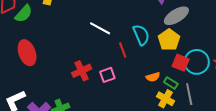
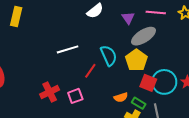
white line: (100, 28) -> (68, 49), turned -45
red line: (123, 50) -> (90, 71), turned 56

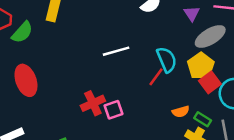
red line: (90, 71) -> (156, 77), moved
red square: (148, 83) -> (210, 82), moved, turned 30
pink square: (75, 96) -> (113, 110), moved

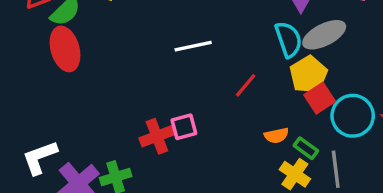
cyan semicircle: (167, 60) -> (288, 39), moved
red ellipse: (26, 80) -> (65, 49), moved
red cross: (93, 103) -> (157, 136), moved

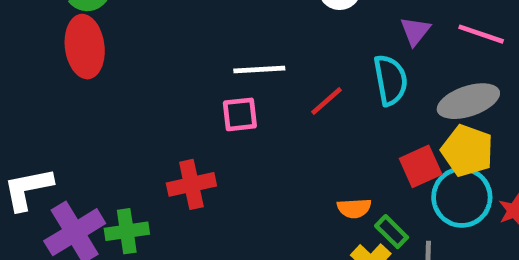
gray ellipse: (324, 35) -> (468, 101), moved
yellow pentagon: (308, 75) -> (467, 151), moved, turned -30
red line: (246, 85) -> (327, 101), moved
pink square: (184, 127) -> (240, 114), moved

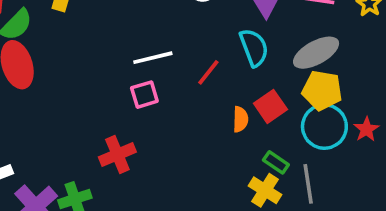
red square: (421, 166) -> (270, 106), moved
orange semicircle: (354, 208) -> (240, 119), moved, turned -75

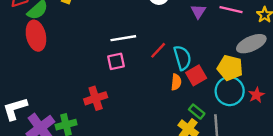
cyan semicircle: (254, 48) -> (182, 58), moved
gray ellipse: (316, 53) -> (251, 44), moved

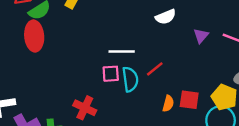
cyan semicircle: (182, 58) -> (130, 79), moved
red square: (196, 75) -> (189, 100), turned 30
red cross: (96, 98) -> (85, 108), turned 35

